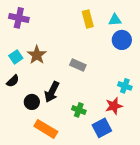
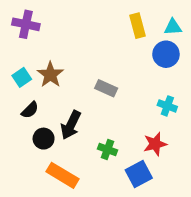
yellow rectangle: (88, 19) -> (137, 26), moved
cyan triangle: (115, 20) -> (173, 27), moved
black semicircle: (13, 81) -> (30, 110), moved
cyan cross: (125, 86) -> (167, 106), moved

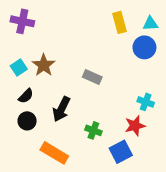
cyan cross: (167, 106) -> (146, 102), moved
black circle: (44, 139) -> (27, 121), moved

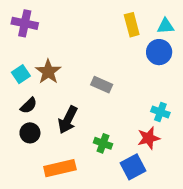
orange rectangle: (54, 153) -> (60, 168), turned -44

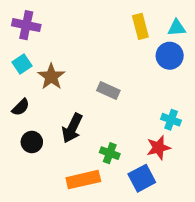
cyan square: (21, 74) -> (22, 64), moved
black semicircle: (29, 106) -> (21, 107), moved
orange rectangle: (60, 168) -> (83, 180), moved

